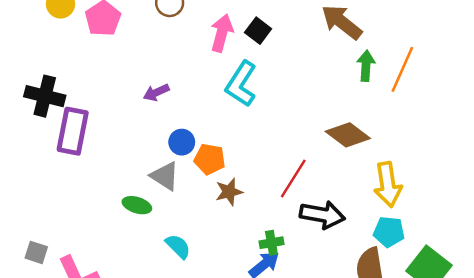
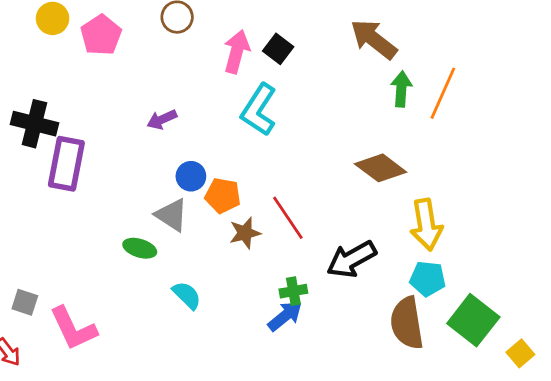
red line: (293, 178) -> (288, 218), moved, turned -66
black arrow: (322, 215) -> (352, 259), turned 141

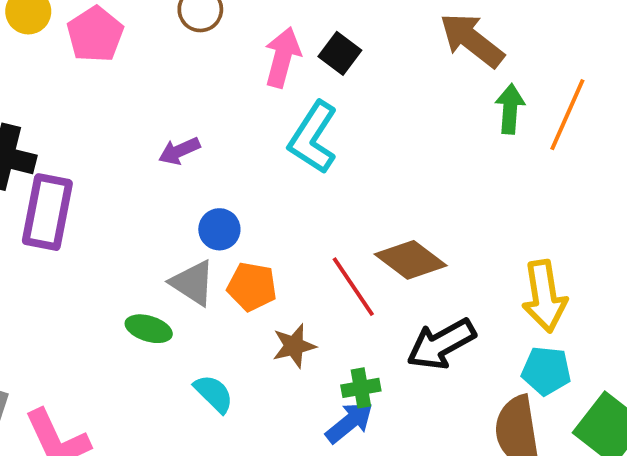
brown diamond: (381, 168) -> (411, 260), moved
orange pentagon: (223, 196) -> (252, 287), moved
brown star: (245, 233) -> (294, 346), moved

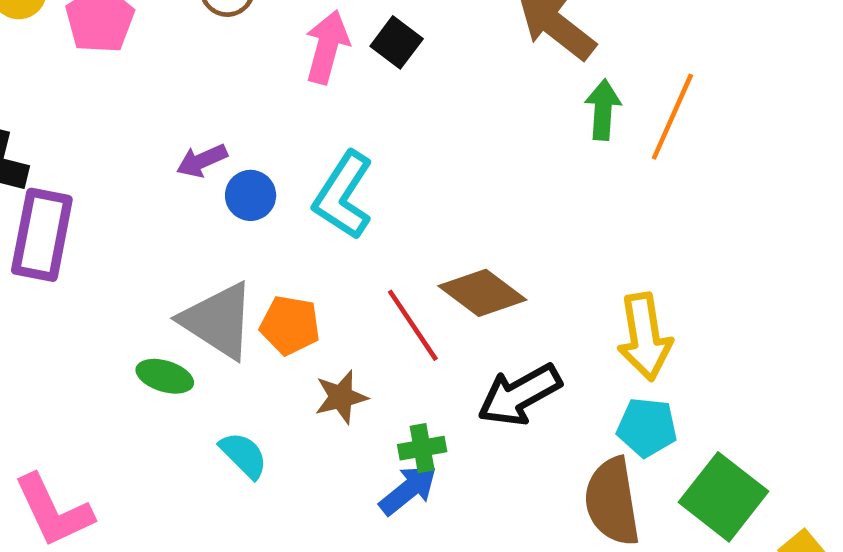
cyan L-shape: (313, 138) -> (343, 195), moved
blue circle: (219, 229) -> (251, 195), moved
gray triangle: (193, 283) -> (218, 321), size x1.4

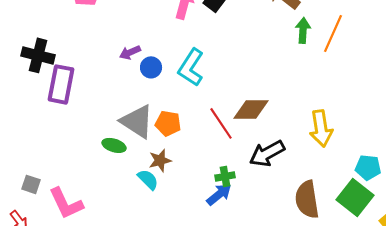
brown diamond: (482, 293) -> (251, 109), turned -36
brown star: (341, 397) -> (160, 160), moved
cyan pentagon: (647, 427) -> (368, 167), moved

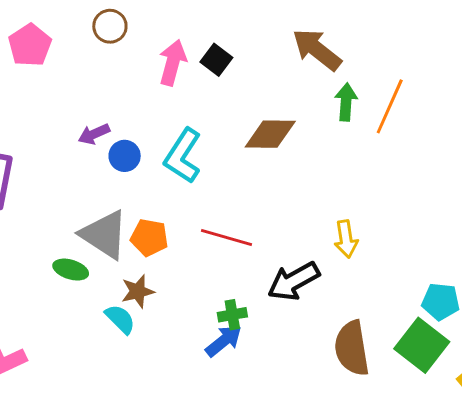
brown diamond: (251, 109) -> (270, 134), moved
red line: (221, 123) -> (227, 237), turned -40
yellow arrow: (321, 128) -> (346, 239), moved, size x0.7

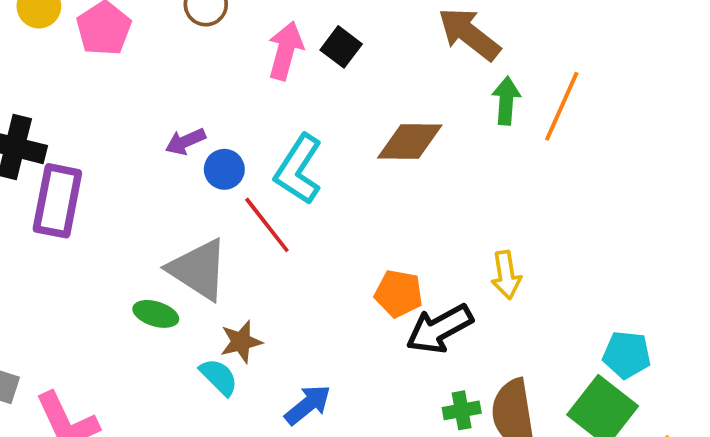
orange pentagon: (149, 237) -> (399, 294), moved
red line: (227, 237) -> (267, 225), moved, turned 36
green cross: (232, 315) -> (462, 410), moved
blue arrow: (224, 341) -> (308, 405), moved

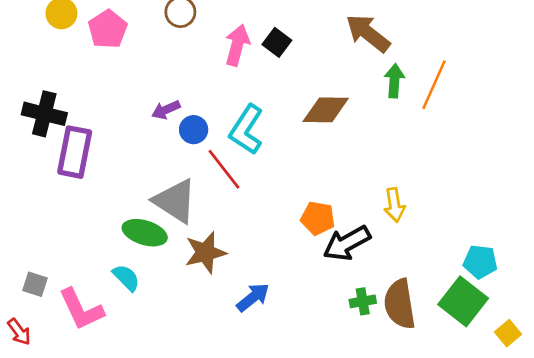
green ellipse: (156, 314) -> (145, 233), size x1.4
brown star: (241, 342) -> (205, 252), size x1.4
cyan semicircle: (219, 377) -> (126, 278), moved

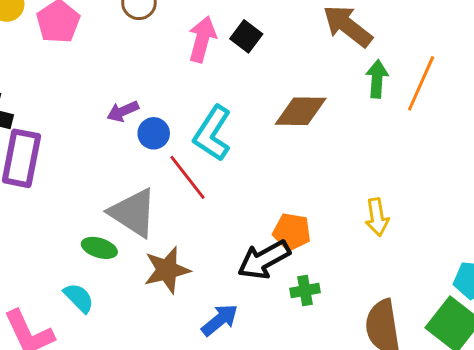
green ellipse: (145, 233) -> (99, 248), size x0.7
black arrow: (347, 243) -> (264, 260), moved
green cross: (363, 301) -> (305, 291), moved

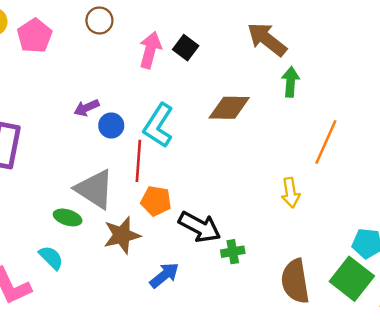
orange line: (421, 83) -> (326, 142), moved
red line: (187, 177) -> (138, 161), turned 42
orange pentagon: (292, 232) -> (156, 201), moved
black arrow: (264, 260) -> (200, 227), turned -123

